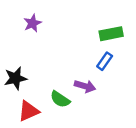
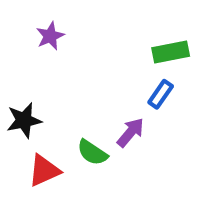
purple arrow: (85, 86) -> (130, 132), turned -66

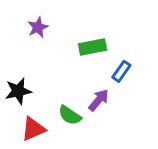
green rectangle: (171, 52) -> (93, 47), moved

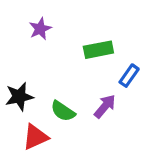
green semicircle: (70, 115) -> (63, 111), moved

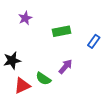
blue rectangle: (129, 76) -> (94, 41), moved
green semicircle: (63, 111) -> (43, 79), moved

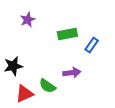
blue rectangle: (94, 41) -> (92, 45), moved
purple arrow: (66, 67) -> (72, 73), turned 42

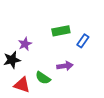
purple star: (28, 20) -> (25, 44), moved
red triangle: (24, 94) -> (22, 85), turned 42

